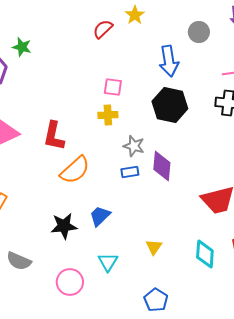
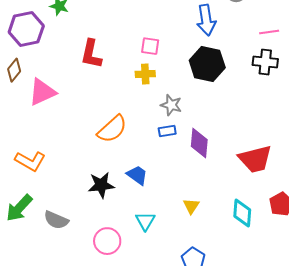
red L-shape: (54, 136) -> (91, 54), moved
purple diamond: (162, 166) -> (199, 143), moved
blue trapezoid: (100, 216) -> (137, 175), turned 80

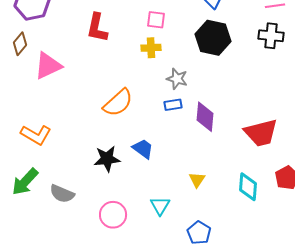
cyan triangle: (145, 221) -> (160, 206), moved

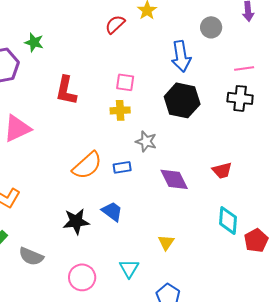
blue rectangle: (173, 105) -> (122, 167), moved
purple diamond: (205, 117) -> (174, 179), turned -32
red trapezoid: (261, 133) -> (222, 170), moved, size x0.6
cyan diamond: (248, 187) -> (228, 220), moved

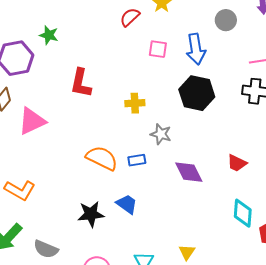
pink square: (125, 82) -> (158, 49), moved
orange semicircle: (87, 165) -> (102, 158), turned -112
red trapezoid: (222, 170) -> (237, 163), turned 40
yellow triangle: (166, 242) -> (187, 252), moved

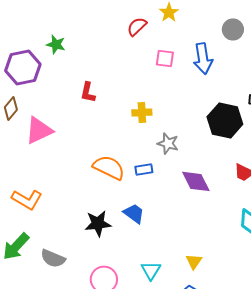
red L-shape: (81, 83) -> (88, 92), size x0.7
black hexagon: (197, 93) -> (225, 120), moved

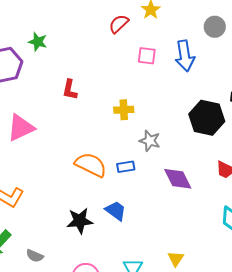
gray semicircle: (53, 258) -> (35, 256), size x0.7

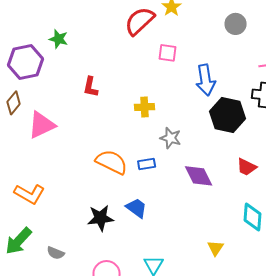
red semicircle: (119, 24) -> (140, 21), size x1.5
blue arrow: (185, 56) -> (206, 80), moved
yellow triangle: (176, 259) -> (216, 248), moved

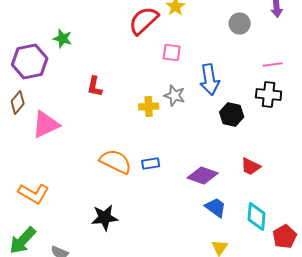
black hexagon: (228, 115) -> (232, 115), size x0.7
gray star: (171, 138) -> (175, 96), moved
purple diamond: (199, 176) -> (203, 176), turned -44
blue trapezoid: (137, 208) -> (216, 208), moved

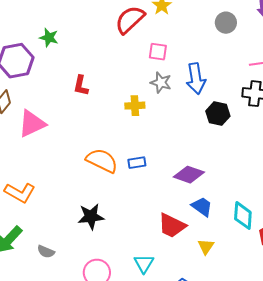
gray star: (175, 96) -> (161, 83), moved
red trapezoid: (251, 167) -> (172, 226), moved, size x1.4

